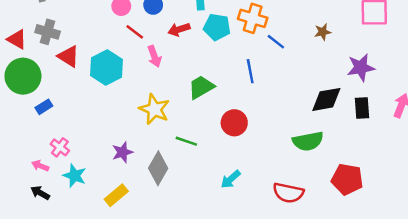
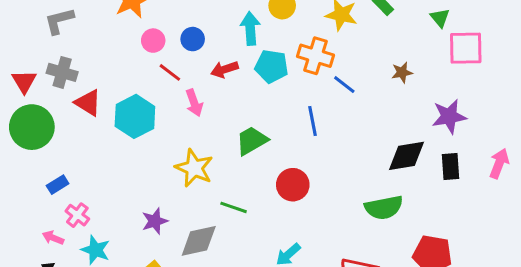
red triangle: (17, 39) -> (24, 82), turned 30
blue rectangle: (44, 107) -> (58, 185), moved
gray diamond: (158, 168) -> (199, 241), turned 48

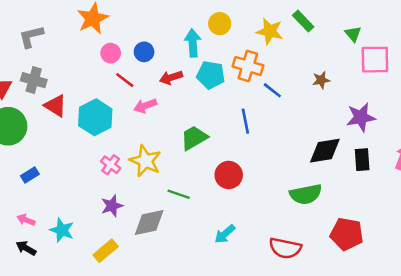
pink arrow: (194, 103) -> (145, 106), turned 90
pink cross: (77, 215) -> (111, 165), moved

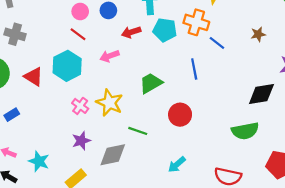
red line: (125, 80) -> (78, 34), moved
red triangle: (55, 106) -> (33, 77), moved

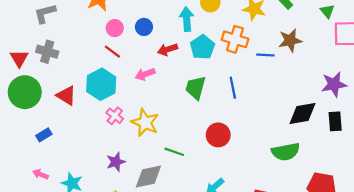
cyan pentagon: (165, 30) -> (202, 47), turned 30
brown star: (258, 34) -> (290, 40), moved, size x1.5
blue line: (217, 43) -> (265, 55), moved, turned -35
green trapezoid: (151, 83) -> (196, 88), moved, turned -45
pink cross: (80, 106) -> (115, 116), moved

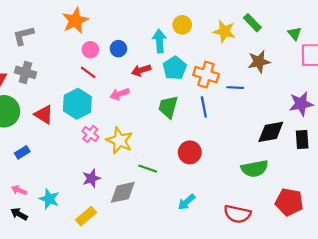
orange cross: (235, 39) -> (206, 75), moved
blue line: (265, 55) -> (235, 88), moved

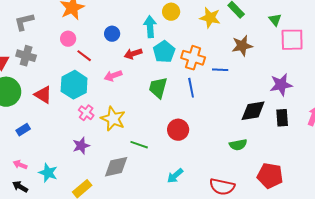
pink circle: (90, 50) -> (68, 39), moved
green semicircle: (255, 169) -> (238, 145), size x0.7
purple star: (91, 178) -> (81, 146), moved

